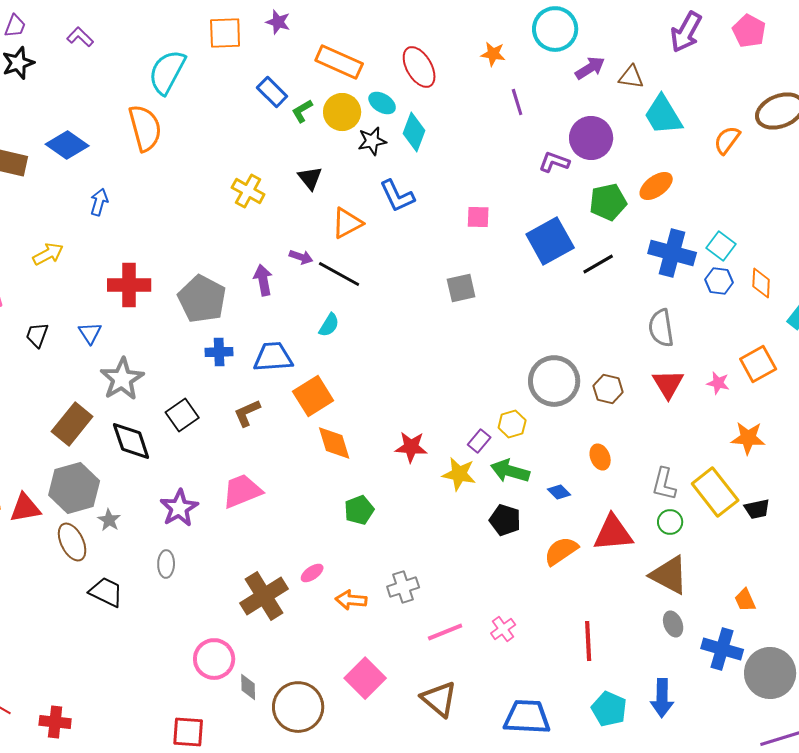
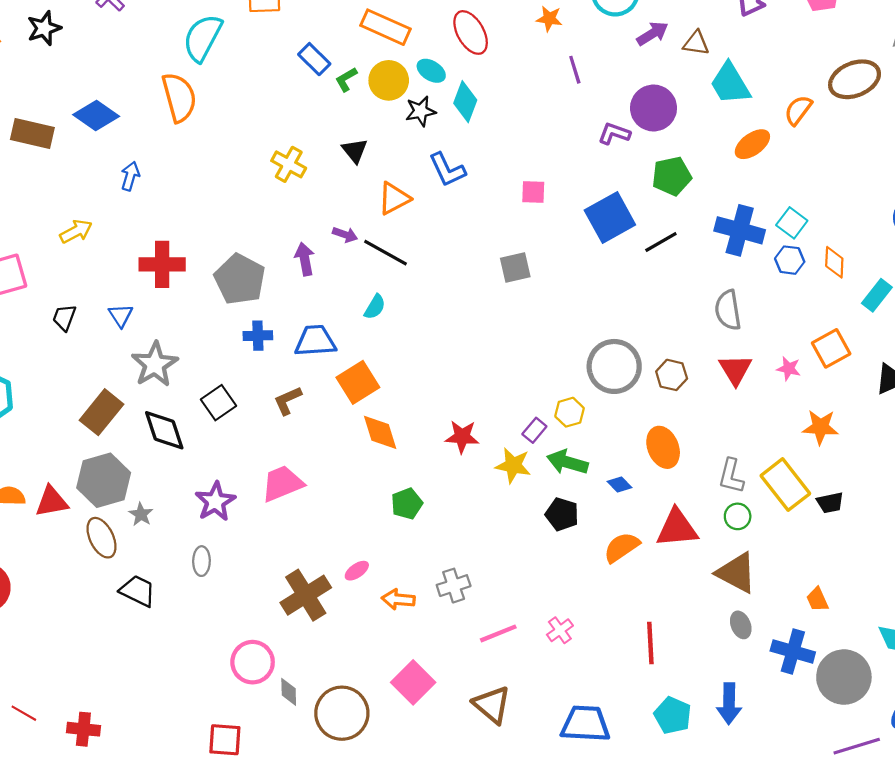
orange ellipse: (656, 186) -> (752, 144), moved
orange ellipse: (600, 457) -> (663, 447), size x1.5

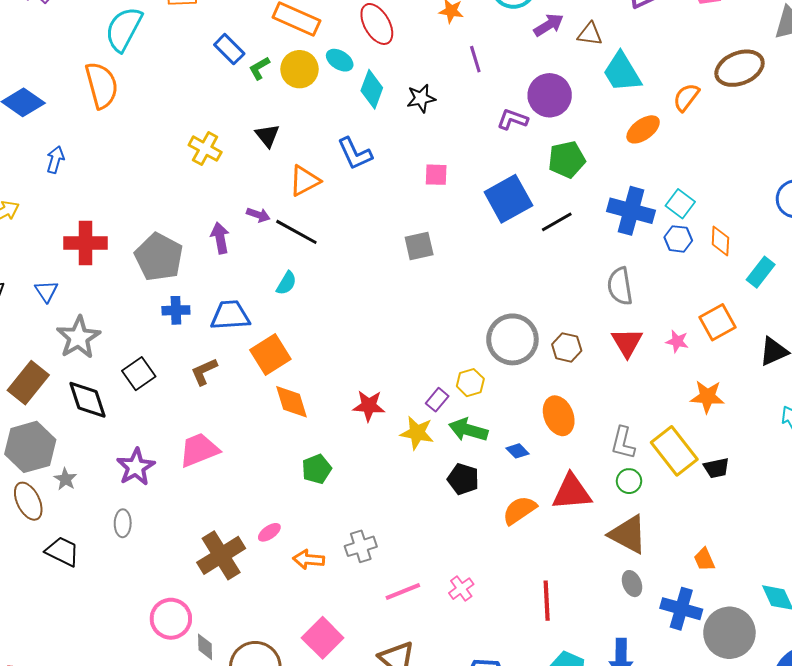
black star: (421, 111) -> (421, 98), moved

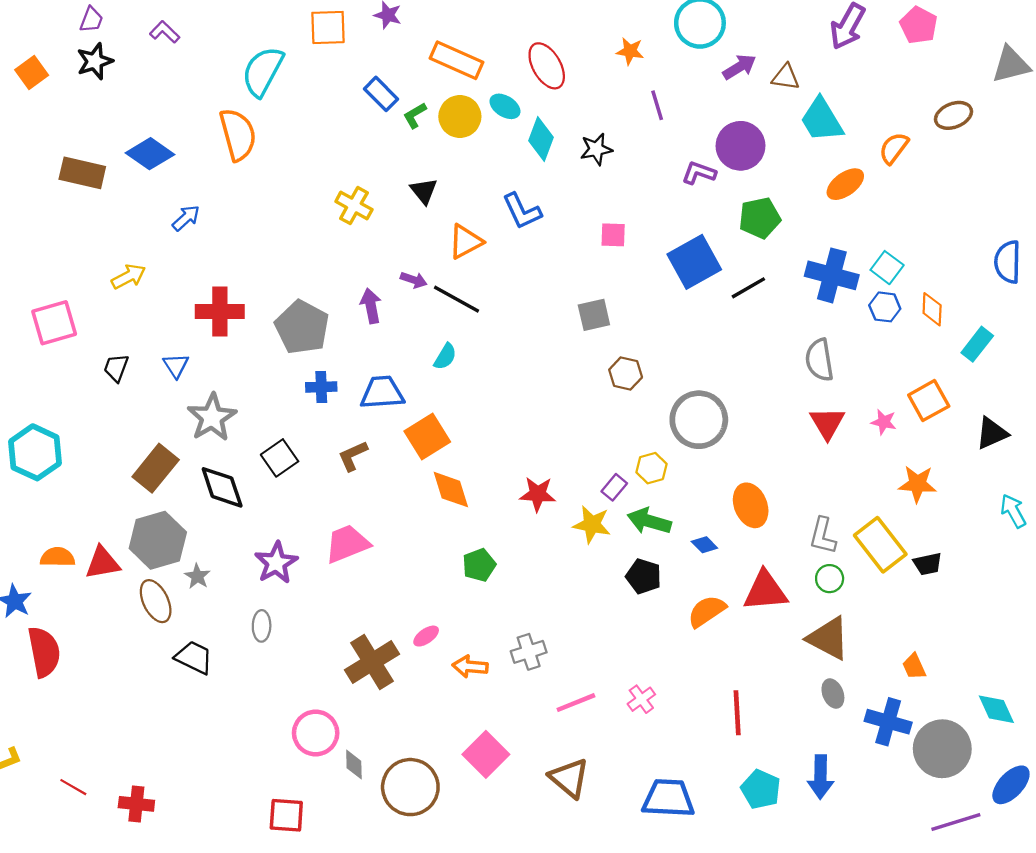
brown ellipse: (740, 68) -> (954, 115), size x0.7
blue arrow: (55, 160) -> (186, 218), turned 32
brown hexagon: (567, 347) -> (626, 373), moved

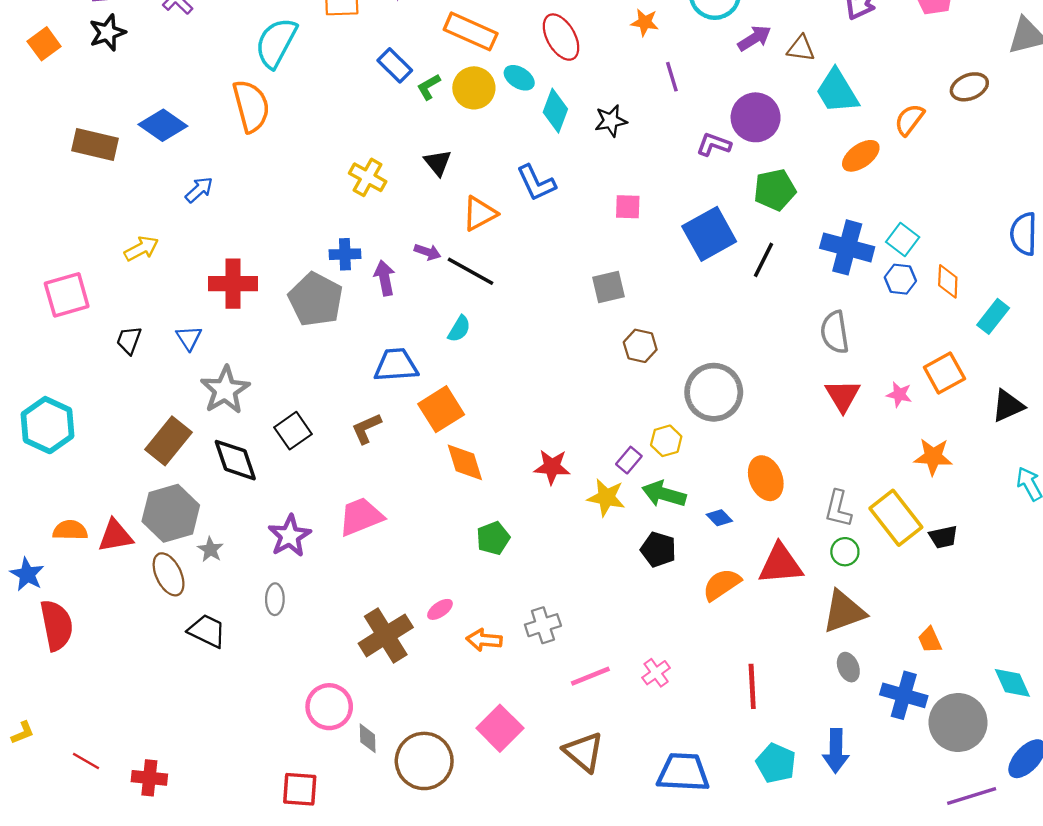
black line: (748, 288) -> (763, 260), turned -33
blue cross: (321, 387) -> (345, 254), moved
brown triangle: (828, 638) -> (844, 612), turned -48

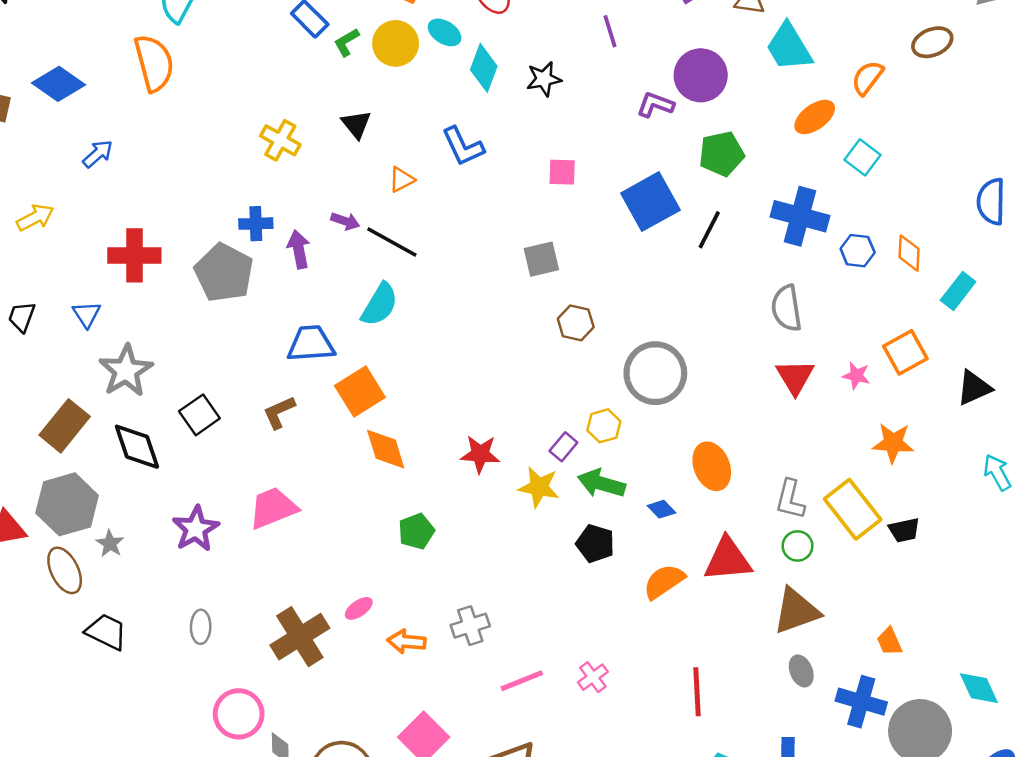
orange triangle: (480, 214) -> (402, 179), size x0.7
cyan square: (903, 240) -> (862, 157), moved
cyan semicircle: (459, 329) -> (380, 304), size x1.5
gray ellipse: (275, 599) -> (201, 627), moved

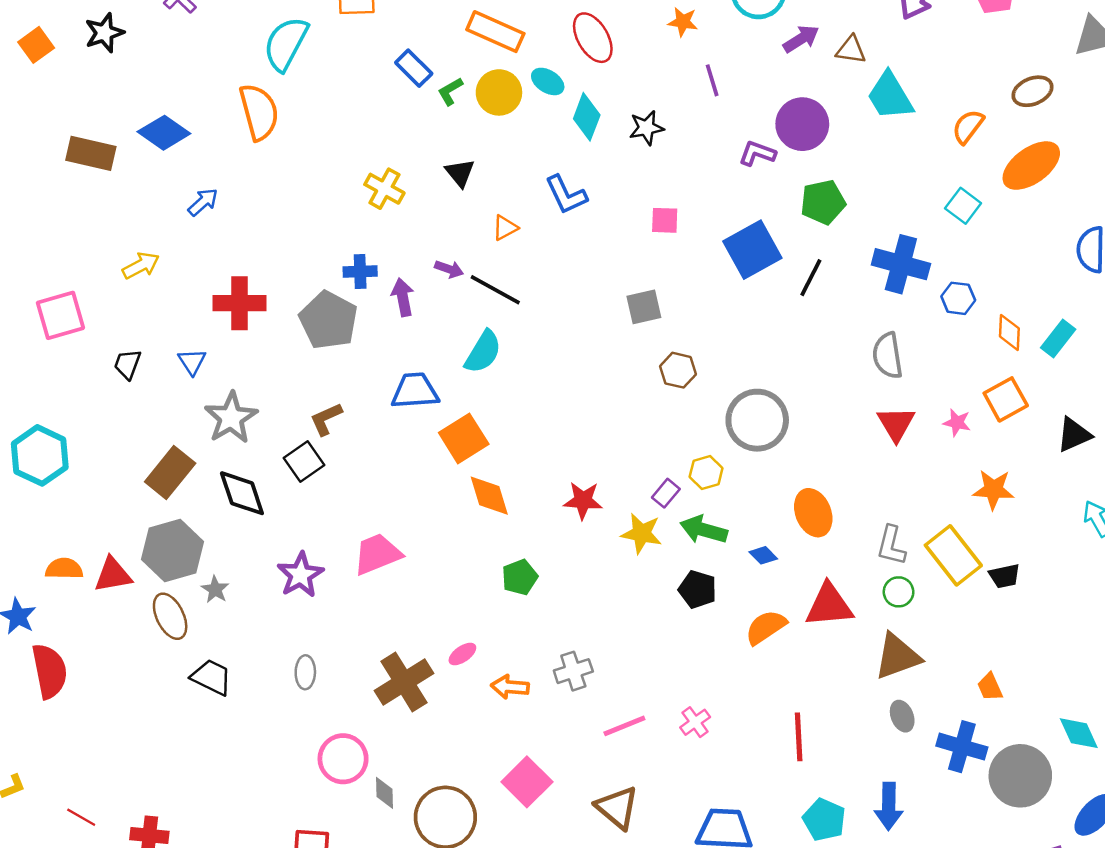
orange ellipse: (815, 117) -> (1031, 166), moved, size x1.4
orange diamond: (909, 253) -> (1009, 332), moved
brown L-shape: (279, 412) -> (326, 419), moved

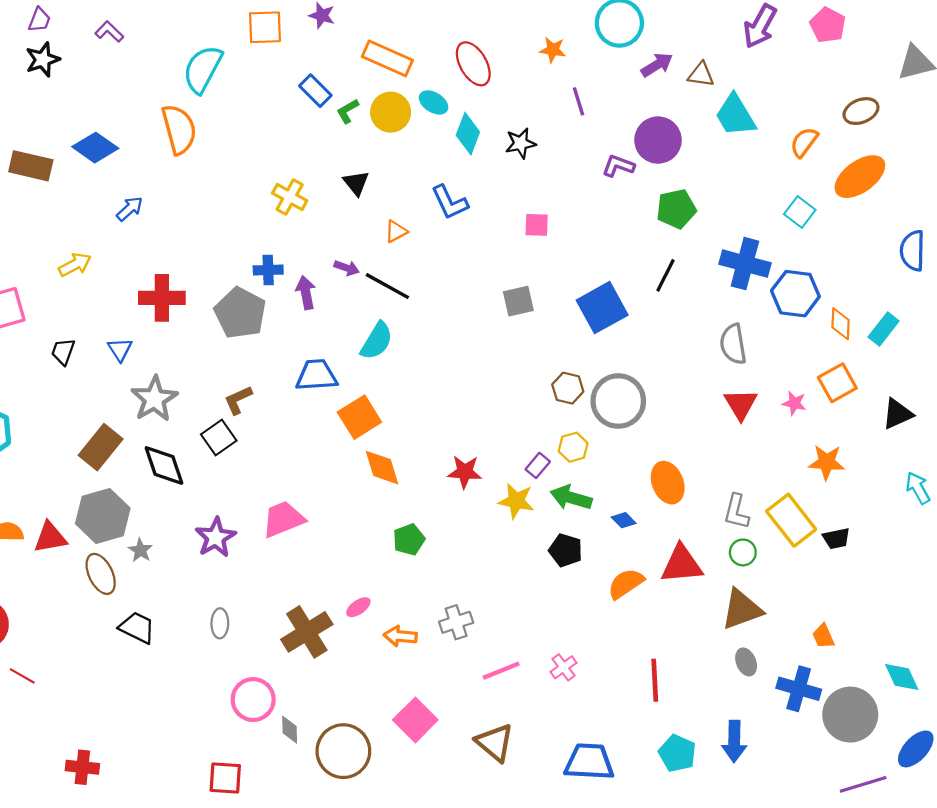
blue square: (752, 250) -> (602, 308), moved
blue hexagon: (958, 298) -> (795, 294), size x1.6
brown hexagon: (678, 370) -> (568, 388), moved
red line: (81, 817) -> (22, 676), moved

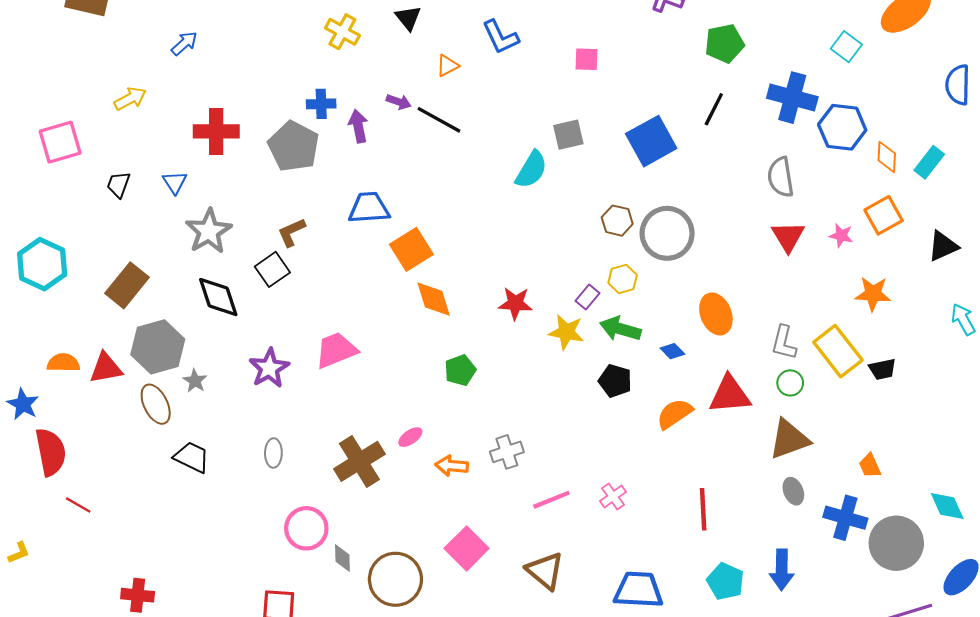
cyan semicircle: (377, 341) -> (531, 170), moved
brown rectangle: (101, 447) -> (127, 285), moved

